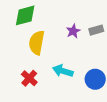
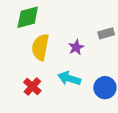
purple star: (73, 31) -> (76, 47), moved

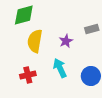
cyan arrow: (69, 78) -> (60, 68), turned 48
red cross: (32, 86) -> (28, 75), turned 35

